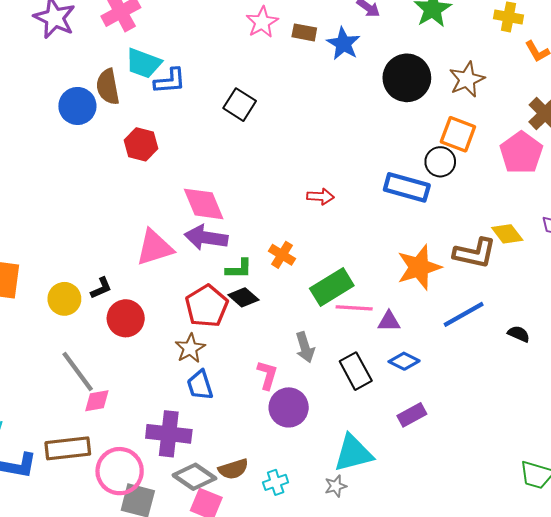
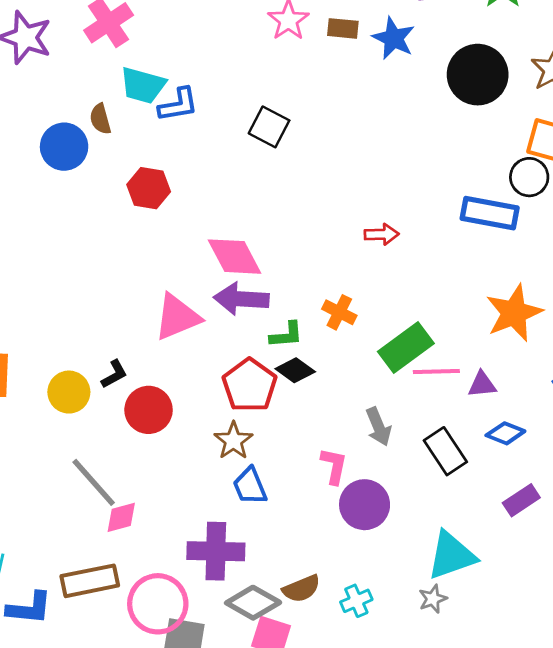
brown semicircle: (108, 87) -> (100, 119), size x0.7

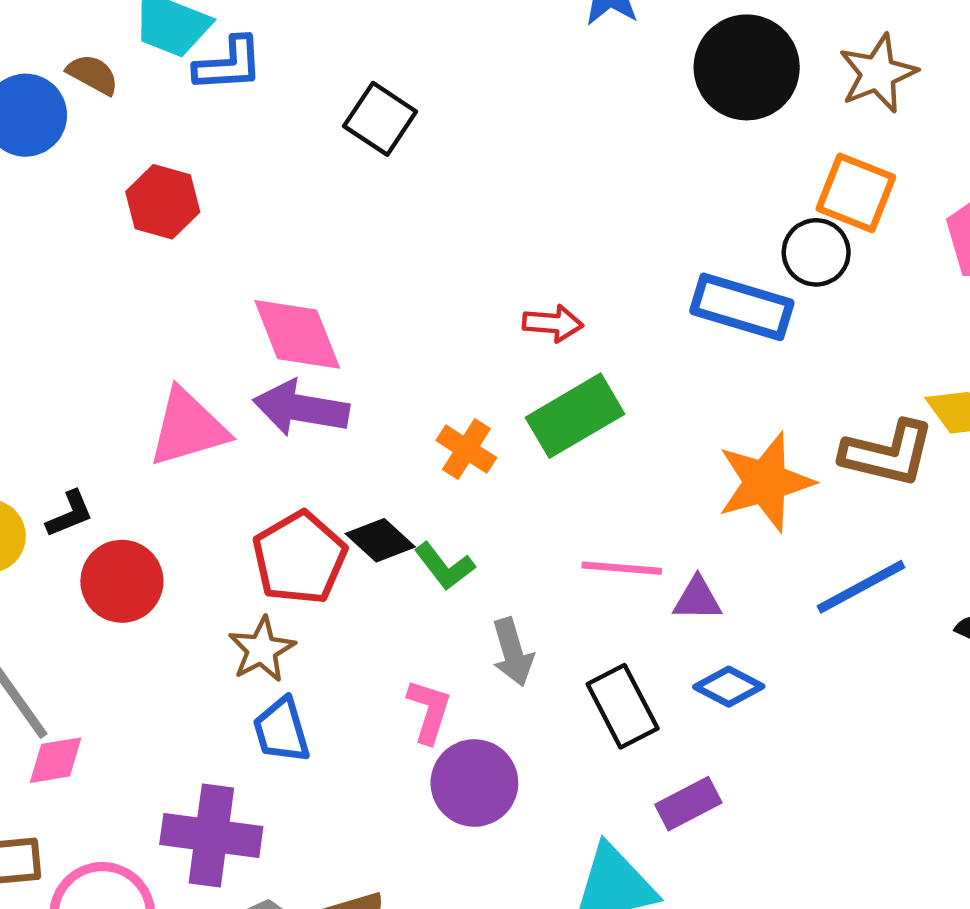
brown semicircle: (100, 119) -> (93, 74), turned 128
green L-shape: (286, 335) -> (444, 566), moved, turned 51
green rectangle: (406, 347) -> (575, 416), moved
purple rectangle: (521, 500) -> (688, 804), moved

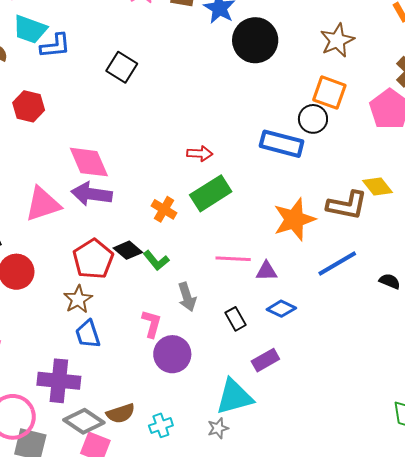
black circle: (747, 67) -> (255, 40), moved
black rectangle: (623, 706) -> (236, 319), size x0.7

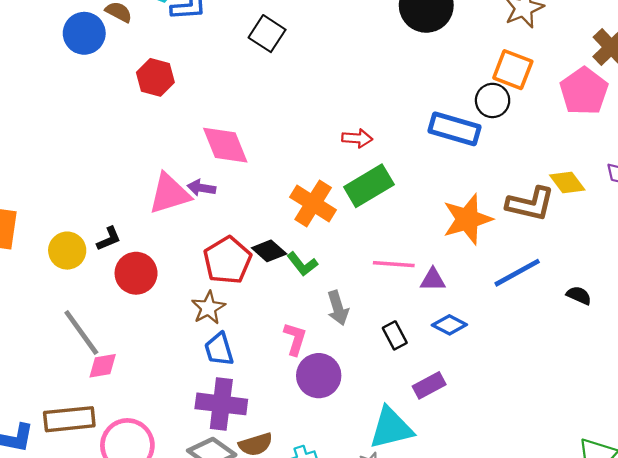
purple arrow: (92, 194) -> (201, 188), moved, size x0.6
orange cross: (164, 209) -> (313, 203), size x1.5
purple cross: (59, 381) -> (221, 404), moved

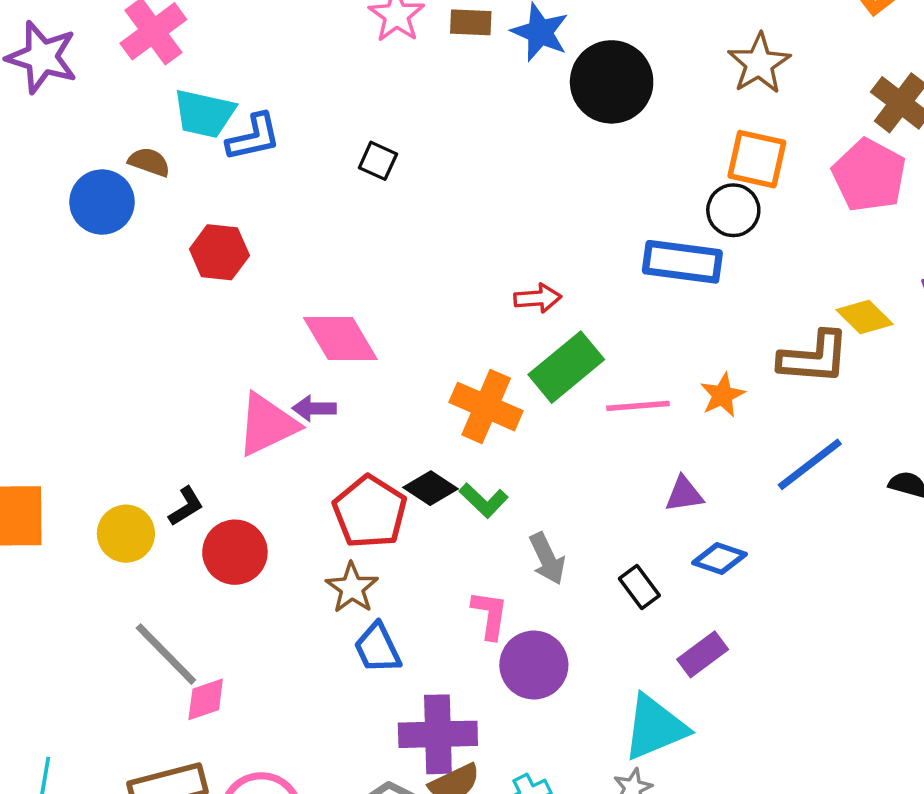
black square: (267, 34) -> (378, 161), size x0.7
orange star: (467, 219) -> (722, 395), size x0.6
pink line: (394, 264) -> (638, 406), moved
purple cross: (221, 404) -> (438, 734), moved

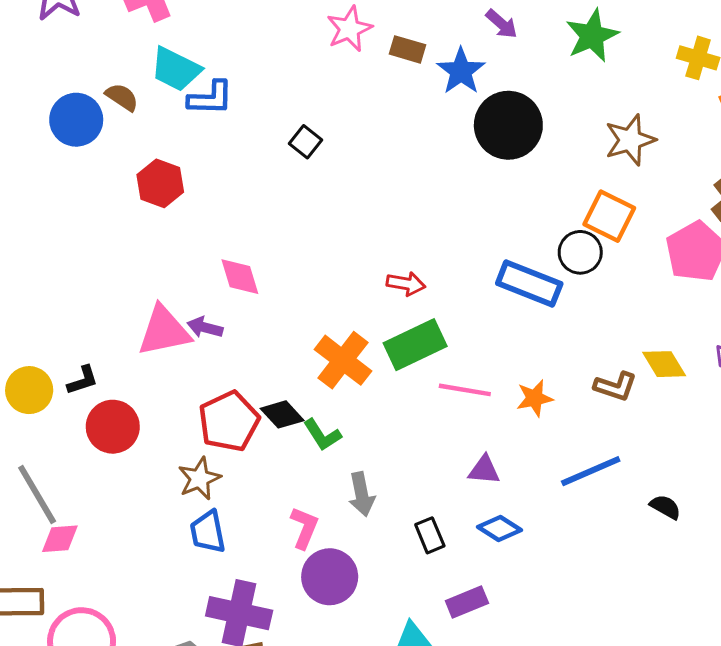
pink diamond: (340, 339) -> (240, 277), size x0.7
brown L-shape: (814, 358) -> (615, 386), size x0.7

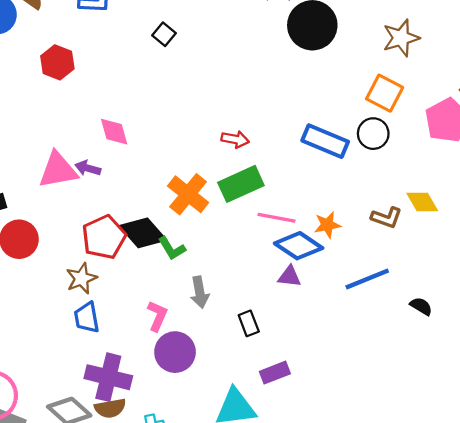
black circle: (580, 252) -> (373, 134), moved
black diamond: (282, 414) -> (143, 233), size x1.5
blue diamond: (500, 529) -> (299, 246), moved, size x1.5

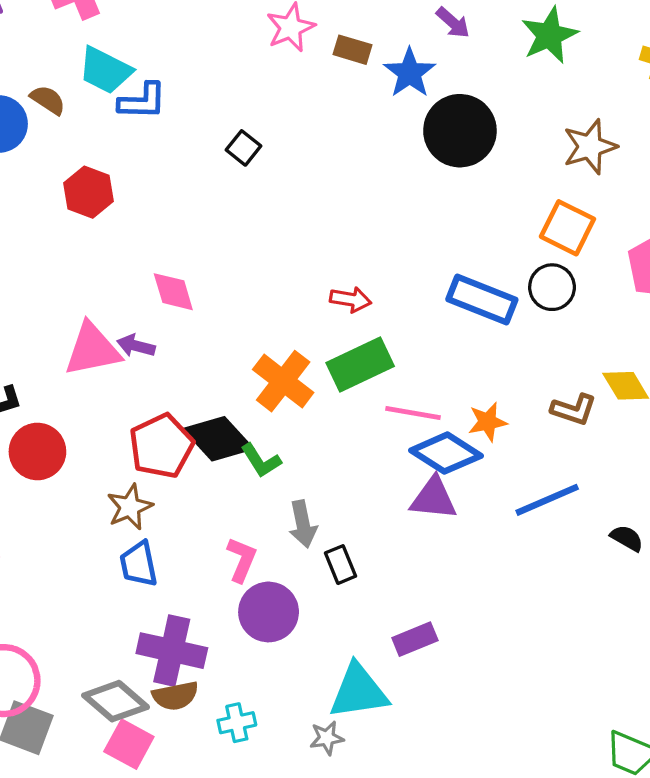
purple triangle: (289, 276) -> (434, 498), size x1.4
black rectangle: (249, 323) -> (340, 565), moved

